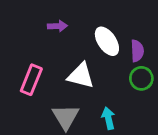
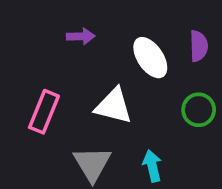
purple semicircle: (137, 51) -> (199, 46), moved

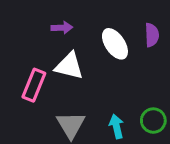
white triangle: (114, 106) -> (69, 66), moved
green circle: (199, 110) -> (153, 121), moved

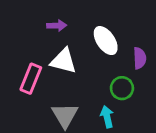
purple semicircle: (152, 35) -> (140, 58), moved
green circle: (153, 121) -> (122, 88), moved

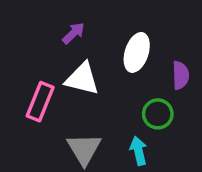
purple arrow: (57, 26) -> (73, 33), turned -42
white ellipse: (106, 41) -> (137, 52), turned 52

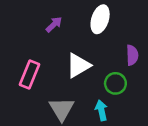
white ellipse: (137, 52) -> (100, 19), moved
white triangle: (82, 79) -> (78, 65), moved, turned -44

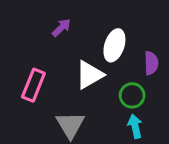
white ellipse: (100, 19) -> (114, 45), moved
cyan arrow: (101, 110) -> (135, 126), moved

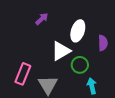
pink rectangle: (33, 85) -> (23, 74), moved
green circle: (132, 95) -> (80, 65), moved

